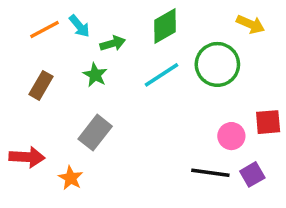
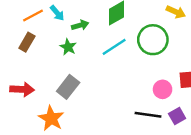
brown rectangle: (41, 85) -> (27, 42), moved
red arrow: (27, 157) -> (22, 89), moved
orange star: (71, 178) -> (51, 118), size x1.5

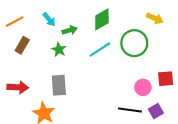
orange line: (33, 15) -> (15, 22), moved
gray rectangle: (68, 87) -> (59, 85), turned -42

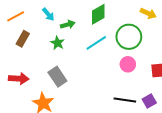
gray rectangle: (59, 85) -> (57, 77), turned -30
pink circle: (143, 87) -> (128, 64), moved

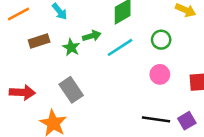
green arrow: (68, 25) -> (92, 36), moved
green circle: (129, 37) -> (161, 40), size x0.6
brown rectangle: (23, 39) -> (39, 41), moved, turned 42

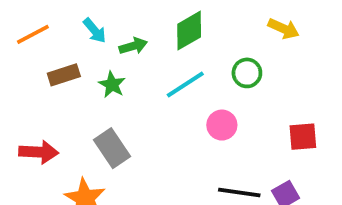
green arrow: (92, 36) -> (133, 46), moved
pink circle: (160, 74) -> (222, 125), moved

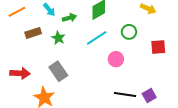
red square: (303, 137) -> (158, 47), moved

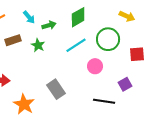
green circle: (129, 32) -> (108, 39), size x1.5
gray rectangle: (58, 71) -> (56, 89), moved
purple square: (149, 95) -> (125, 84), moved

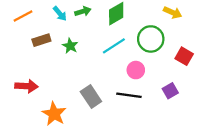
green arrow: (49, 25) -> (83, 11), moved
red square: (137, 54) -> (184, 56), turned 35
black line: (104, 101) -> (129, 95), moved

